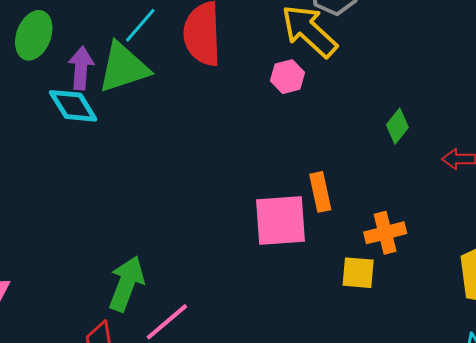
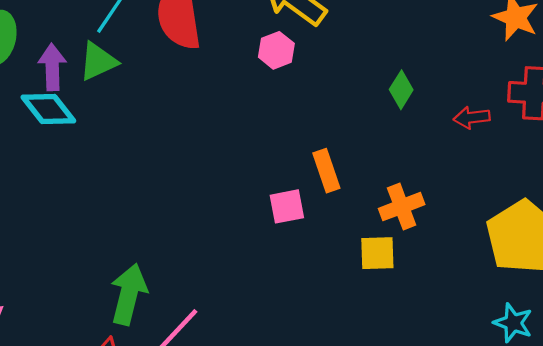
green triangle: (123, 68) -> (98, 61), size x0.7
pink square: (280, 220) -> (287, 206), size x0.6

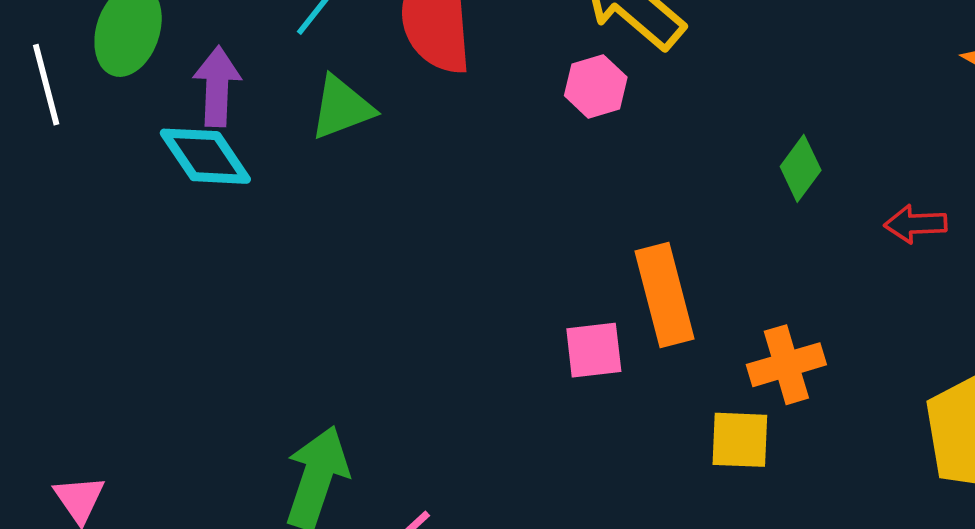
green triangle: (98, 61) -> (342, 108), moved
orange rectangle: (326, 171) -> (664, 295), size x1.4

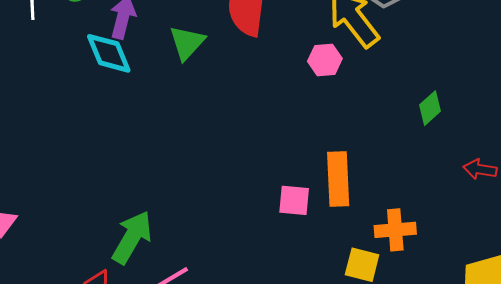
green triangle: (342, 108) -> (187, 43), turned -39
green diamond: (801, 168) -> (430, 108), moved

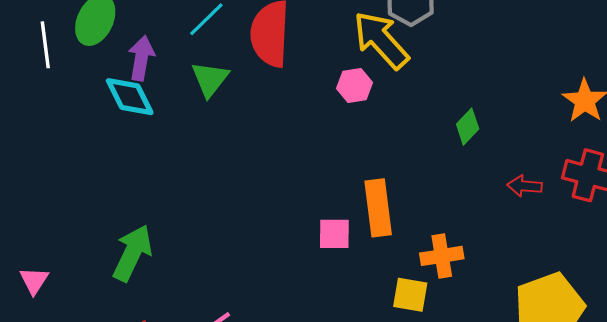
green arrow: (132, 237) -> (132, 253), moved

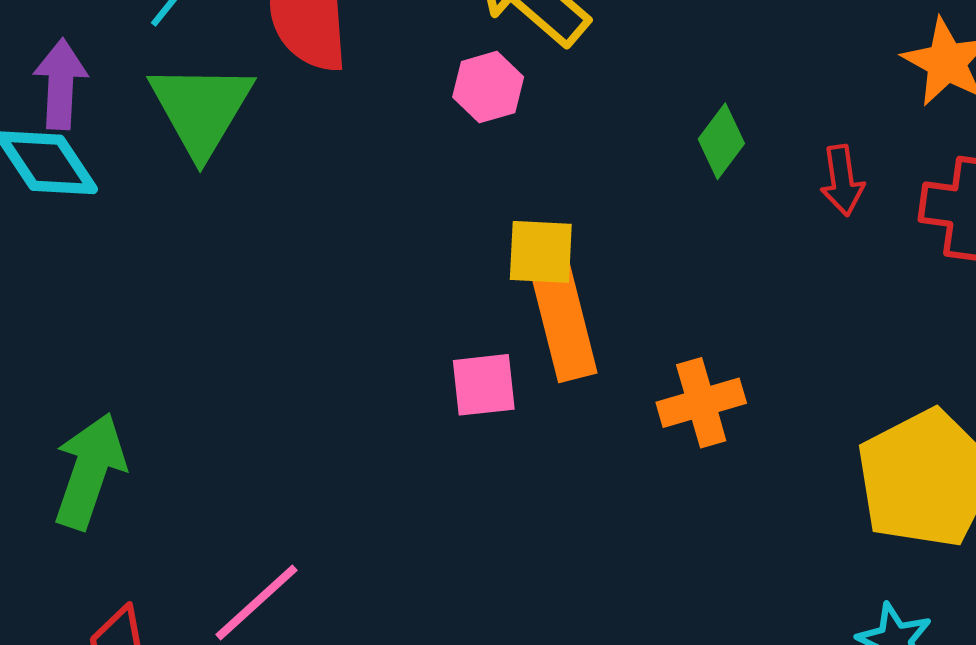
green triangle: (210, 79) -> (201, 109), size x1.4
red arrow: (525, 186) -> (842, 180), moved, turned -96
yellow square: (410, 295) -> (541, 252), moved

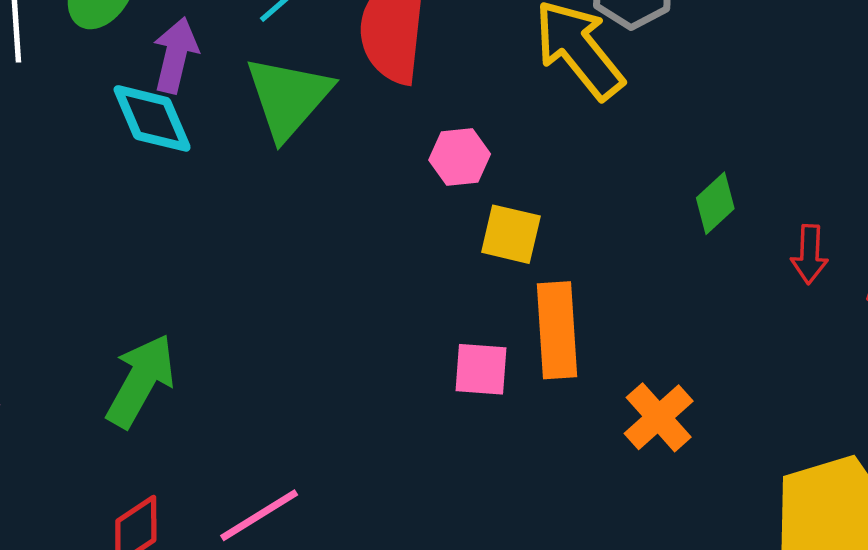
pink hexagon: (488, 87) -> (460, 157), moved
yellow square: (541, 252) -> (511, 234), moved
orange cross: (701, 403) -> (659, 417), turned -36

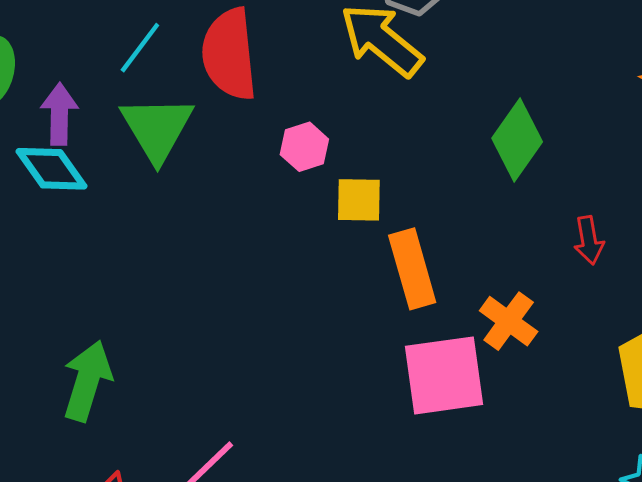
green diamond: (715, 203) -> (517, 140), size x1.6
red arrow: (810, 254) -> (589, 240), moved
pink square: (481, 369) -> (444, 375), moved, size x1.8

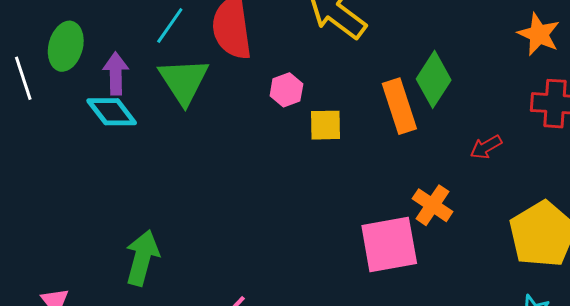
red arrow: (589, 240) -> (486, 147), turned 72
orange rectangle: (412, 269) -> (399, 106), moved

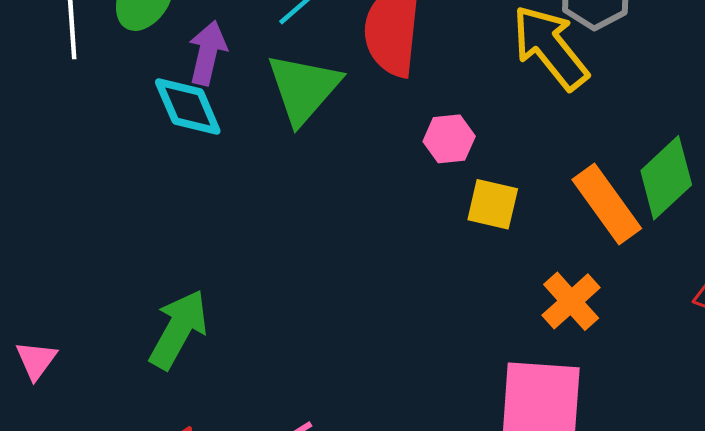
orange rectangle: (399, 106) -> (607, 204), turned -32
orange cross: (432, 205) -> (571, 301), moved

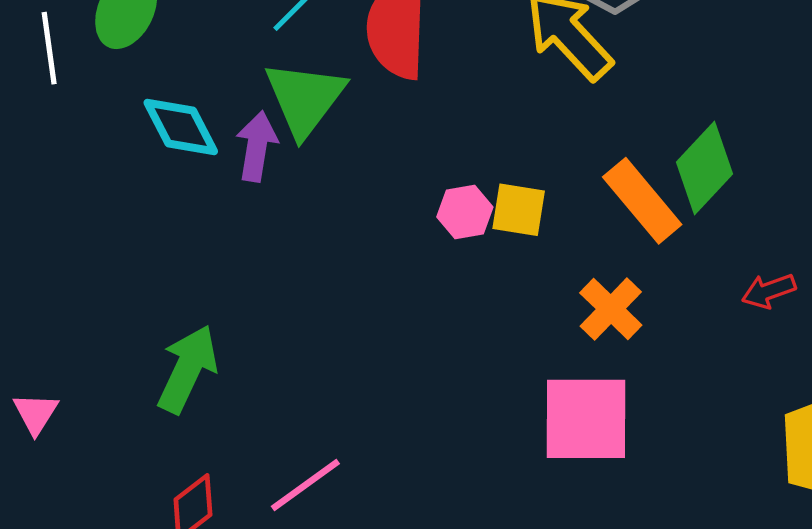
purple arrow: (208, 53) -> (257, 146), moved
pink hexagon: (449, 139) -> (465, 212), moved

